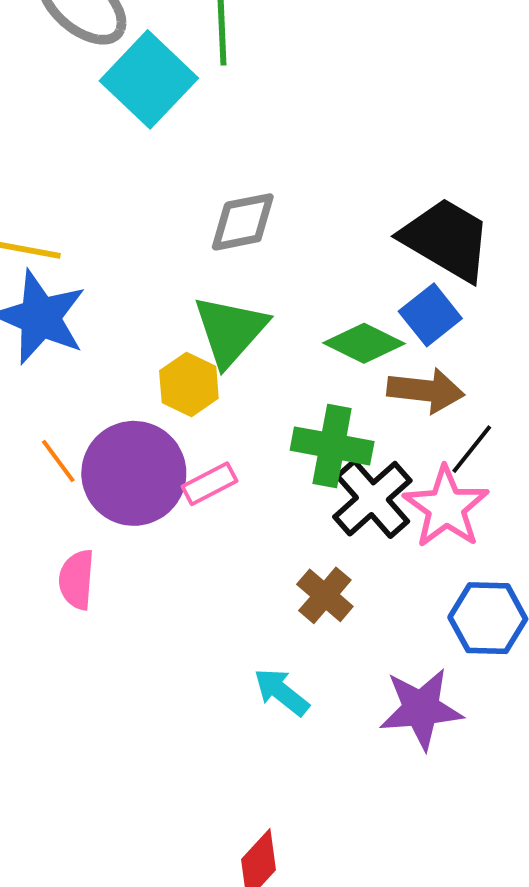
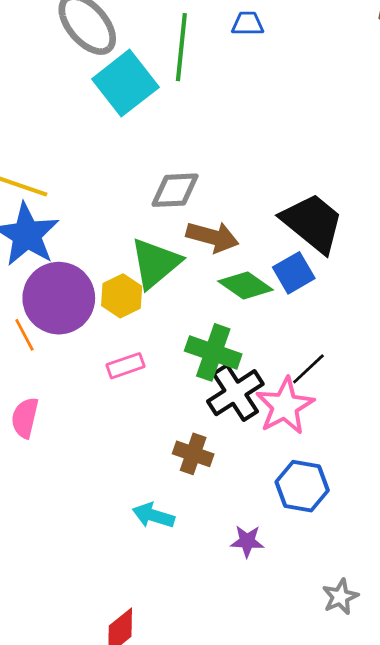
brown arrow: (426, 390) -> (212, 237), moved
purple circle: (134, 473) -> (59, 298), moved
brown cross: (325, 595) -> (193, 454), turned -30
cyan arrow: (281, 692) -> (153, 516), turned -30
purple star: (421, 709) -> (247, 541), size x0.6

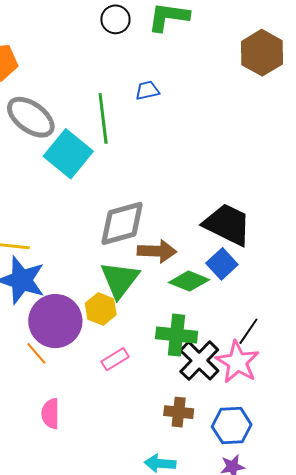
gray diamond: (175, 190) -> (122, 223), size x1.4
blue hexagon: (302, 486) -> (232, 426), moved

